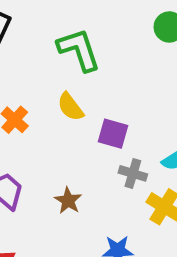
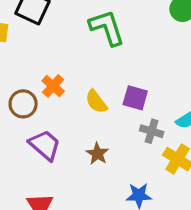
yellow semicircle: (70, 107) -> (96, 102), moved

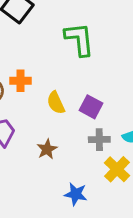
orange cross: (53, 86) -> (20, 81), turned 36
gray cross: (152, 131) -> (99, 140), turned -30

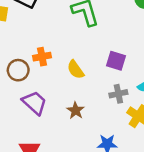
purple square: (91, 107) -> (116, 61), moved

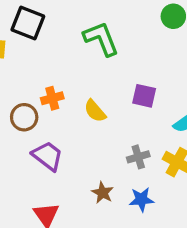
gray cross: (118, 94) -> (138, 157), moved
brown star: (76, 110) -> (103, 193), moved

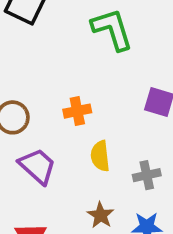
orange cross: (52, 98) -> (77, 111), moved
yellow semicircle: (95, 111) -> (100, 156), moved, turned 30

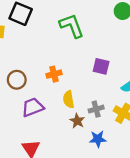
purple trapezoid: (37, 166) -> (33, 107), turned -60
brown star: (101, 215) -> (77, 121), moved

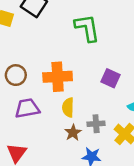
orange cross: (54, 74) -> (58, 77), size x1.6

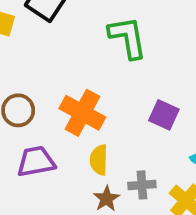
orange cross: (58, 77) -> (82, 113), turned 32

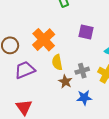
orange cross: (82, 113) -> (44, 40), turned 30

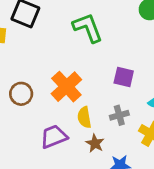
purple trapezoid: (25, 70) -> (54, 137), moved
gray cross: (82, 71) -> (119, 115), moved

